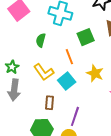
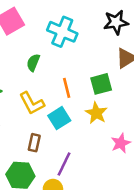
green square: (86, 37) -> (101, 84), moved

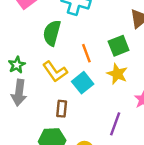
green semicircle: (33, 63) -> (52, 33), size x1.5
purple line: (64, 164) -> (115, 124), moved

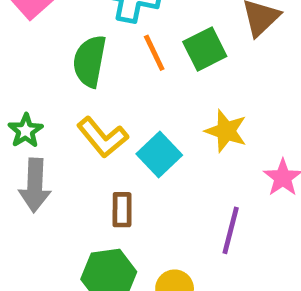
green square: (119, 46) -> (205, 49), moved
orange line: (86, 53) -> (154, 53), moved

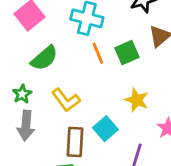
green semicircle: (90, 61) -> (44, 58), moved, turned -144
cyan square: (159, 155) -> (105, 129), moved
brown rectangle: (122, 210) -> (75, 142), size x1.5

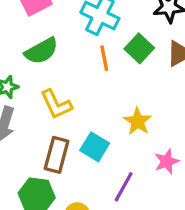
green square: (127, 53) -> (139, 48), moved, turned -35
cyan square: (105, 129) -> (95, 147), turned -30

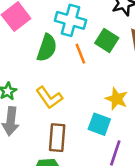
green semicircle: (41, 51) -> (47, 48), moved, turned -32
cyan square: (95, 147) -> (99, 124), moved

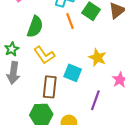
green semicircle: (47, 48) -> (35, 27), moved
cyan square: (99, 124) -> (73, 73), moved

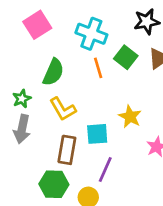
cyan square: (73, 73) -> (97, 134), turned -30
purple line: (95, 100) -> (105, 169), moved

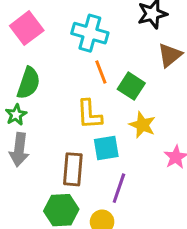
green square: (126, 57) -> (131, 86), moved
green semicircle: (53, 72) -> (28, 83), moved
yellow L-shape: (63, 109) -> (89, 114), moved, turned 32

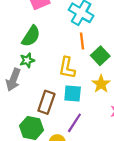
green star: (16, 115) -> (27, 60), moved

